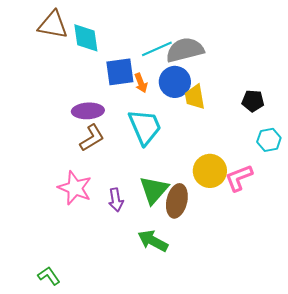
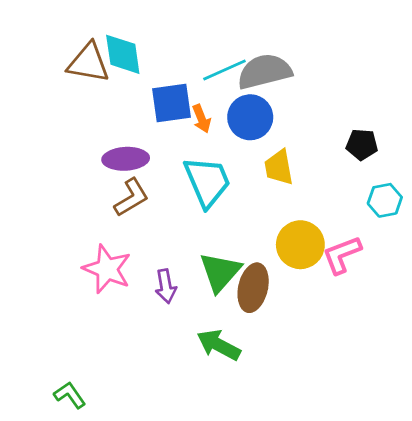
brown triangle: (53, 25) -> (88, 63), moved
yellow trapezoid: (195, 97) -> (279, 167), moved

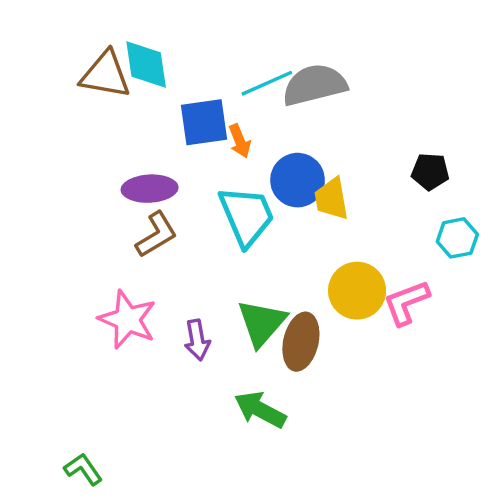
blue circle: (250, 117) -> (298, 180), moved

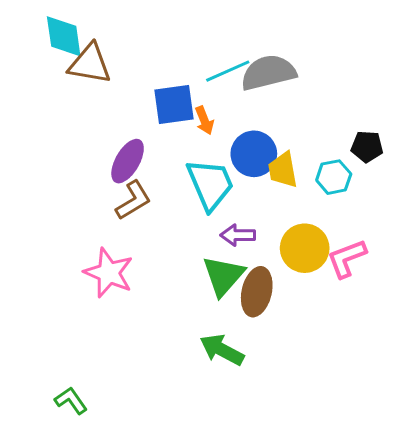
cyan diamond: (146, 64) -> (64, 36), moved
purple ellipse: (150, 189) -> (128, 161), turned -57
cyan hexagon: (457, 238) -> (334, 177), moved
purple arrow: (197, 340) -> (238, 235), moved, turned 100

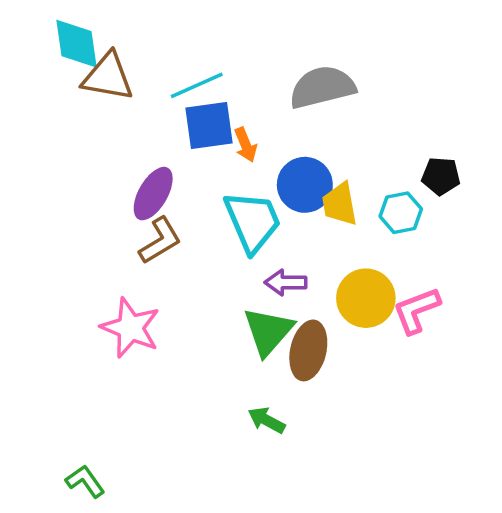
cyan line: (228, 71) -> (197, 85), moved
green arrow: (222, 350) -> (266, 420), size x0.7

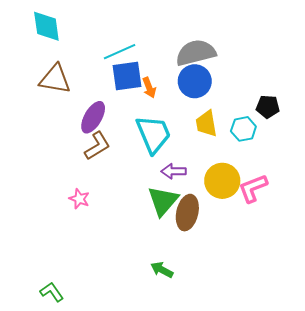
brown triangle: (108, 77) -> (55, 79), moved
blue circle: (305, 185) -> (195, 81), moved
pink star: (130, 328) -> (79, 199), size x0.6
green arrow: (266, 420) -> (162, 270), moved

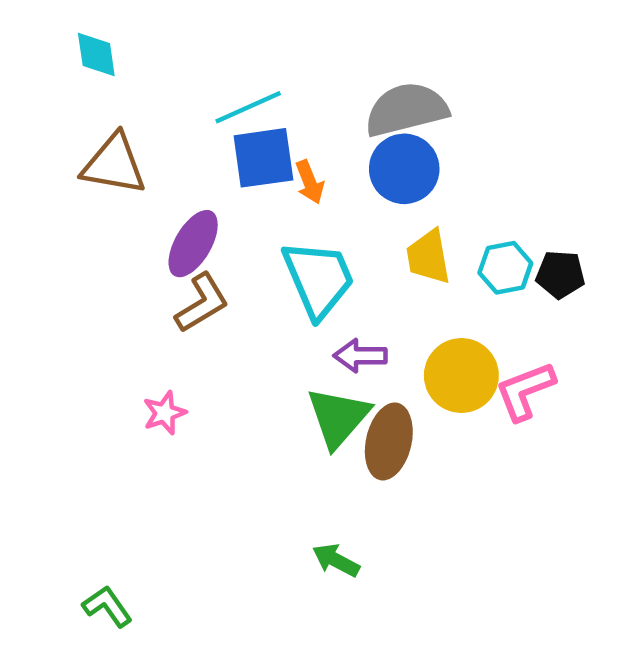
cyan diamond: (46, 26) -> (96, 55), size x0.7
black pentagon: (268, 107) -> (560, 274), moved
pink star: (79, 199) -> (165, 413), turned 30

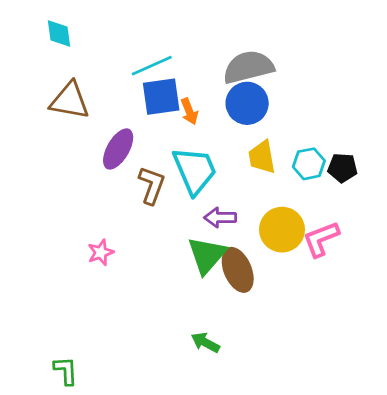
brown L-shape: (202, 303) -> (152, 185), moved, turned -39
brown ellipse: (389, 441) -> (238, 270), turned -36
green L-shape: (107, 606) -> (66, 371), turned 32

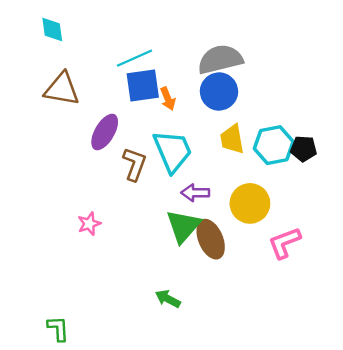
cyan hexagon: (309, 164) -> (274, 145), size x1.4
pink L-shape: (321, 239) -> (285, 243), moved
green arrow: (205, 342) -> (168, 299), moved

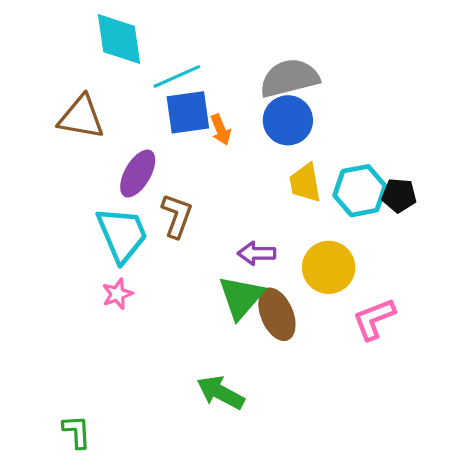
cyan diamond: (52, 30) -> (119, 39), moved, size x1.6
cyan trapezoid: (173, 151) -> (122, 235), moved
green arrow: (168, 299) -> (221, 393), size x1.4

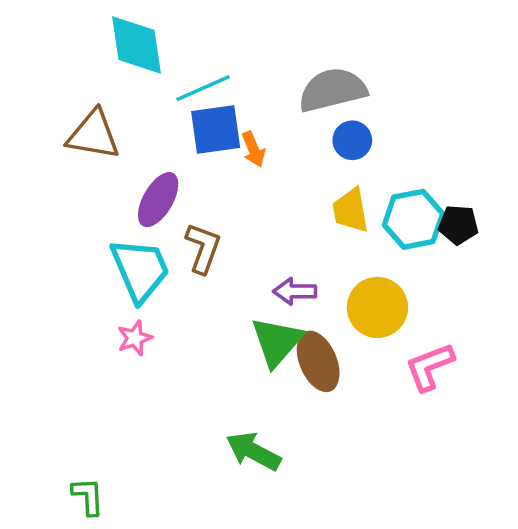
blue circle: (288, 120) -> (352, 140), moved, size x0.7

